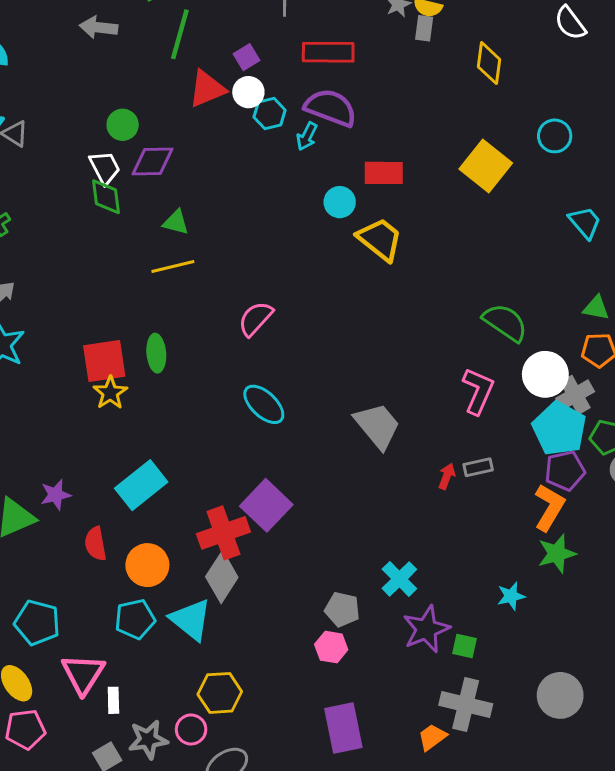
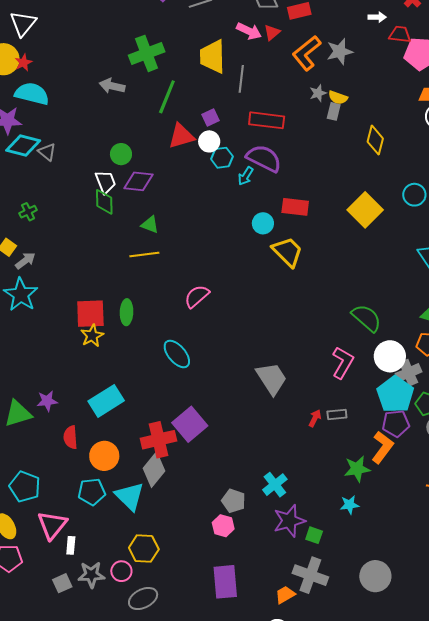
cyan ellipse: (264, 404) -> (177, 354), moved
green star: (557, 554) -> (357, 469), moved

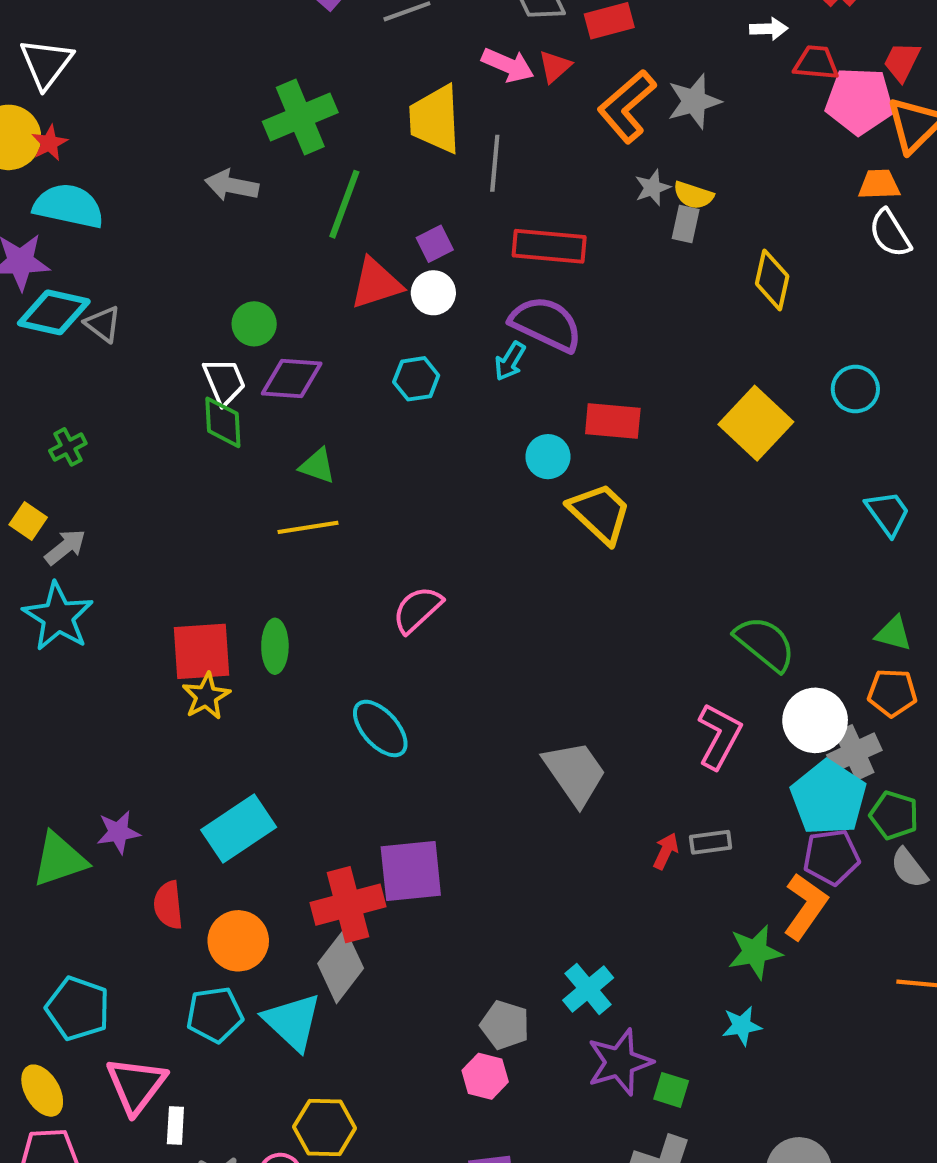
cyan hexagon: (222, 158) -> (416, 379), moved
purple square: (190, 424) -> (411, 871), turned 36

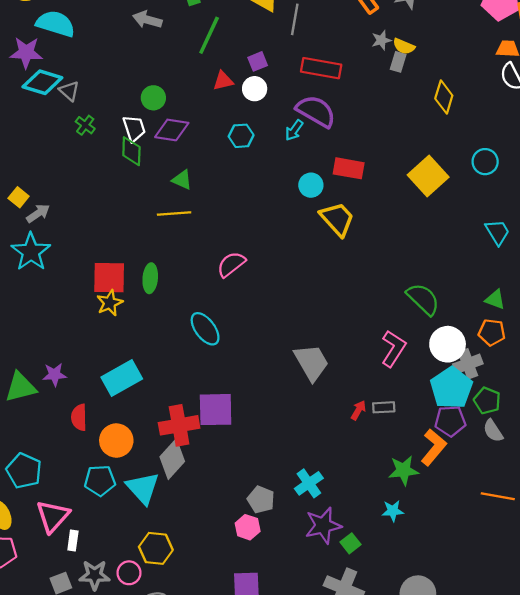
red triangle: (376, 283) -> (223, 81), size x0.7
green cross: (68, 447) -> (85, 125), moved, turned -30
green square: (671, 1090) -> (350, 543), turned 30

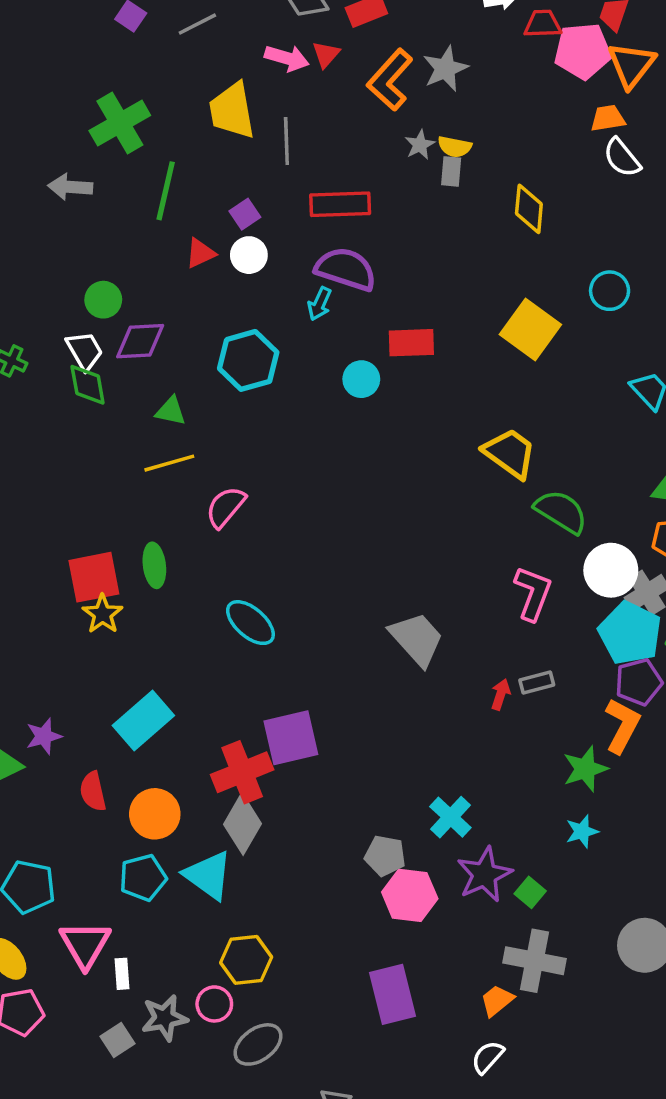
cyan hexagon: (241, 136) -> (248, 360), moved, size x1.6
yellow trapezoid: (337, 219) -> (510, 453), moved
pink semicircle: (231, 264) -> (226, 507), moved
pink hexagon: (248, 527) -> (410, 895), moved, size x1.4

